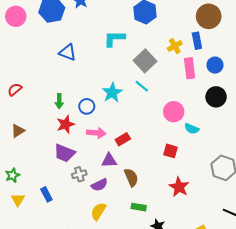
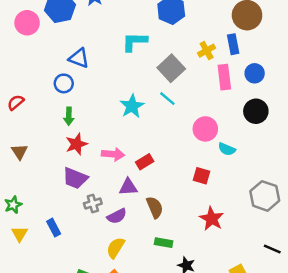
pink circle: (16, 16) -> (27, 23), moved
blue circle: (87, 106) -> (64, 83), moved
brown triangle: (18, 131) -> (19, 152), turned -32

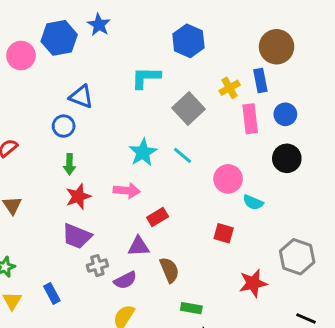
cyan line: (167, 99) -> (183, 155), moved
pink arrow: (113, 154) -> (127, 191), moved
red star: (212, 219) -> (253, 283), moved, turned 30
green rectangle: (164, 243) -> (191, 308), moved

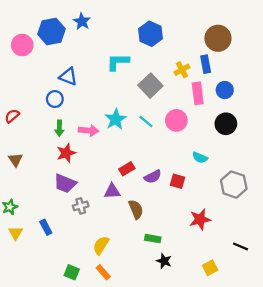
pink circle: (228, 179) -> (176, 120), moved
pink arrow: (127, 191) -> (89, 131), moved
gray hexagon: (297, 257) -> (234, 185), moved
purple semicircle: (125, 280) -> (153, 177), moved

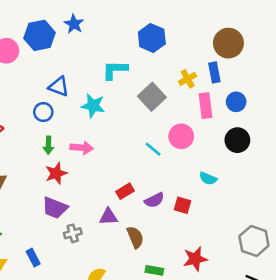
cyan star: (116, 119) -> (93, 106), moved, turned -30
cyan line: (146, 122) -> (153, 149), moved
gray hexagon: (234, 185) -> (254, 241), moved
red star: (200, 219) -> (195, 259), moved

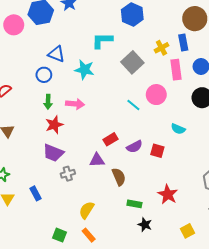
red star: (195, 259) -> (168, 194), turned -30

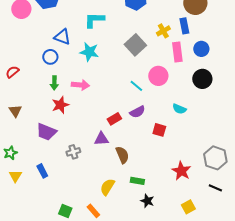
cyan L-shape: (102, 40) -> (94, 20), moved
purple semicircle: (134, 147) -> (137, 112), moved
purple trapezoid: (53, 153) -> (46, 132), moved
red star: (168, 194) -> (181, 171), moved
yellow semicircle: (87, 210) -> (107, 187), moved

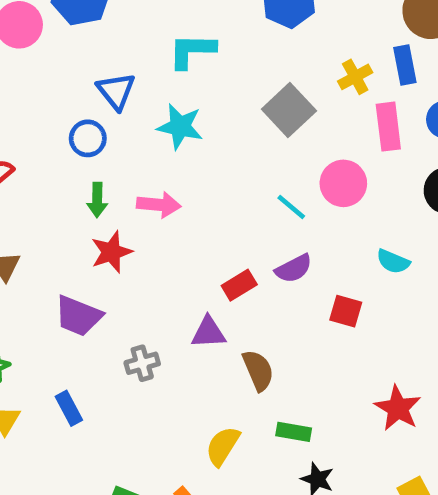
blue triangle: (62, 37) -> (116, 91), turned 30

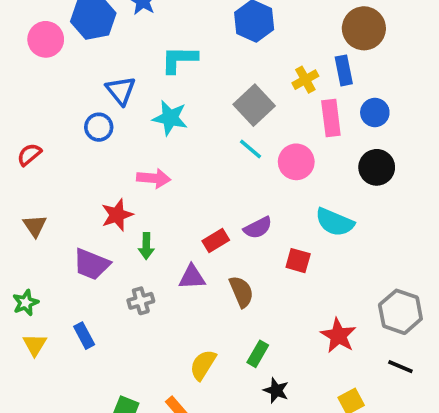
green arrow: (97, 200) -> (146, 246), moved
cyan line: (291, 207) -> (251, 149), moved
cyan semicircle: (393, 261) -> (335, 222), size x1.5
brown semicircle: (258, 370) -> (241, 292), moved
green rectangle: (294, 432) -> (258, 354), turned -70

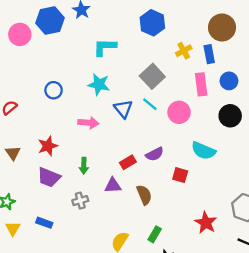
yellow cross: (305, 80) -> (184, 51), moved
blue triangle: (121, 91) -> (123, 109), moved
red star: (117, 215) -> (48, 146), moved
blue rectangle: (84, 336) -> (44, 223), turned -42

